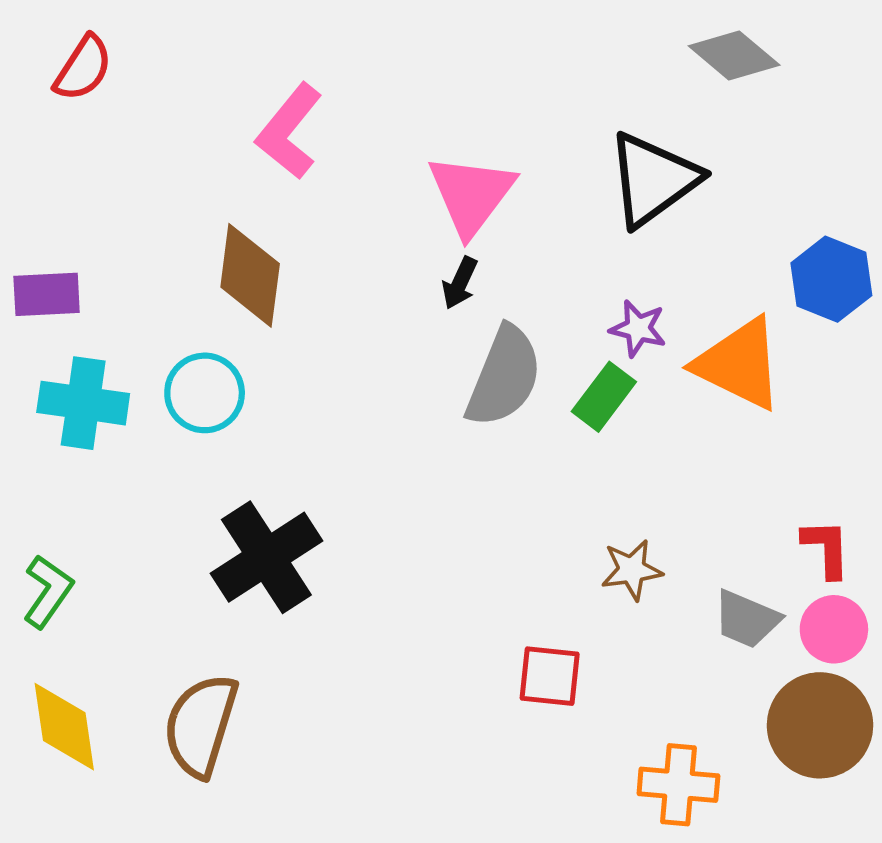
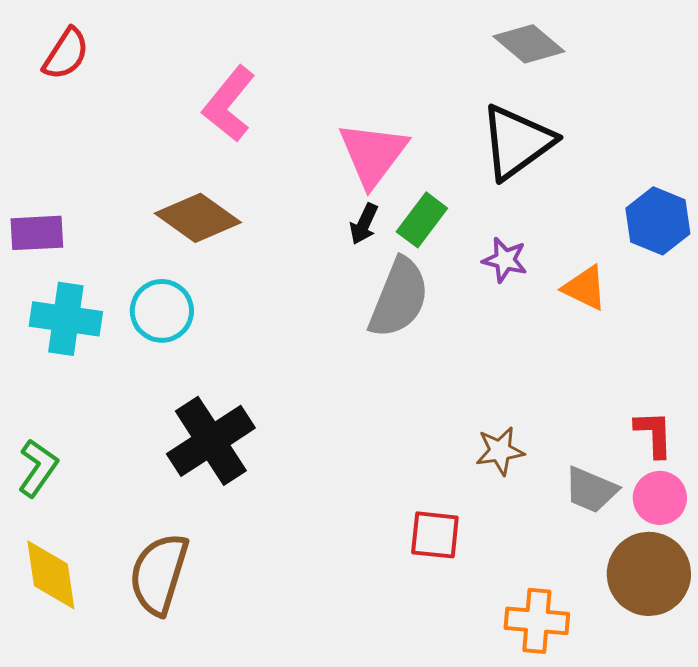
gray diamond: (734, 56) -> (529, 44), moved
brown diamond: (250, 275) -> (198, 218), turned -62
orange triangle: (739, 364) -> (585, 288), size x0.6
green rectangle: (604, 397) -> (422, 220), moved

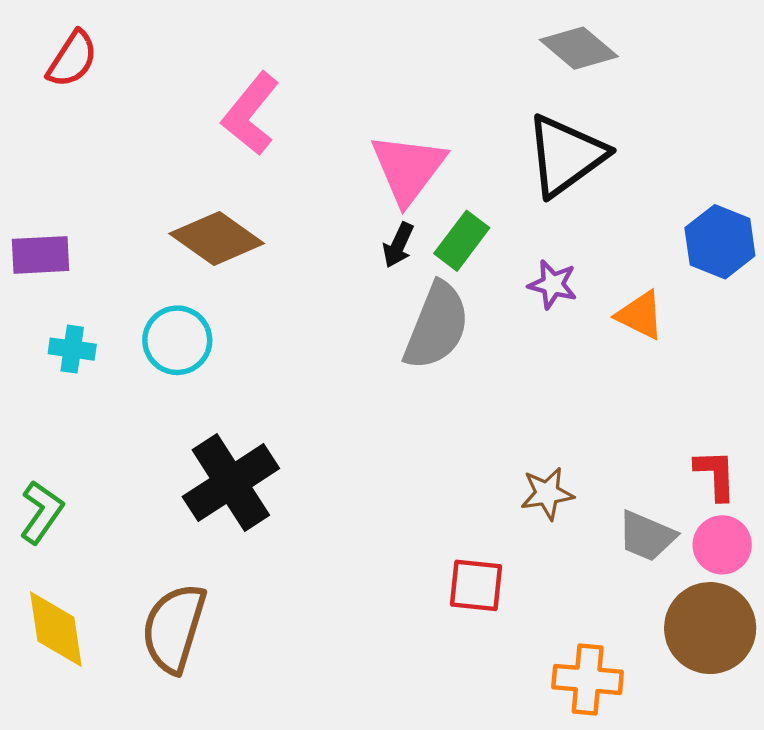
cyan cross: (66, 319) -> (72, 349), size x0.6

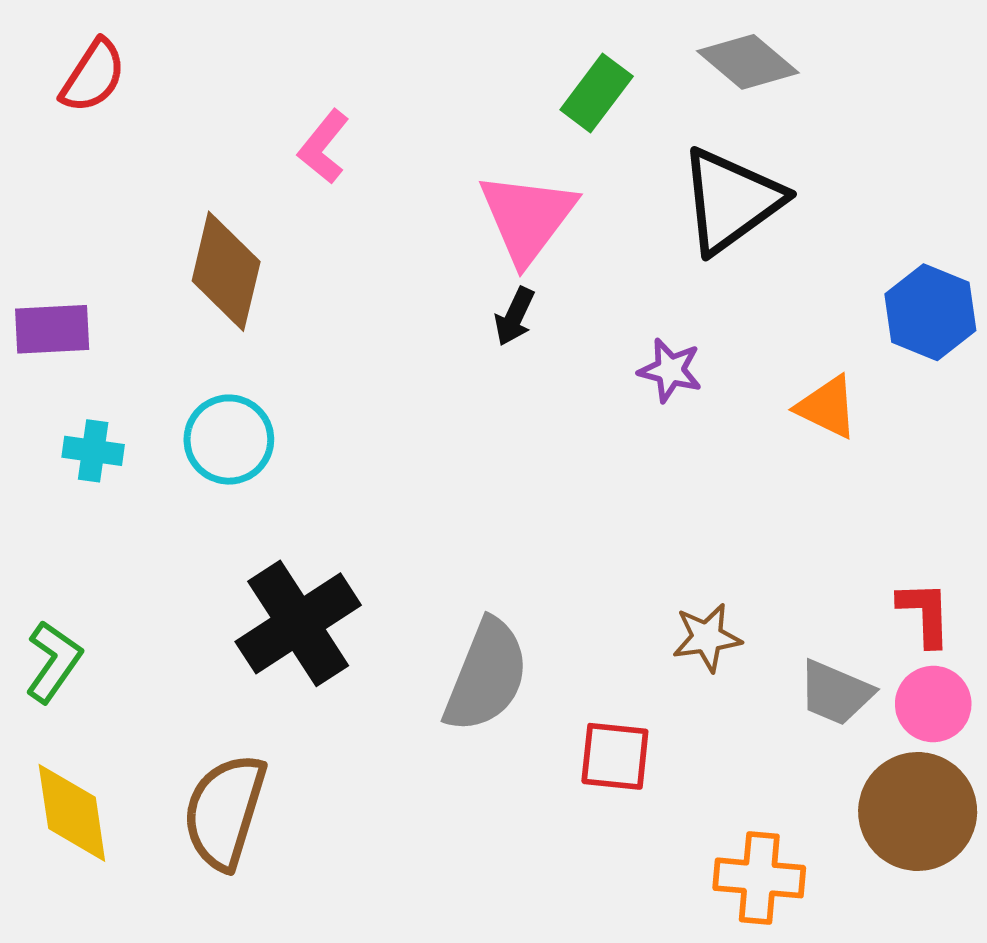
pink L-shape: (251, 114) -> (324, 147), size x0.7
brown diamond: (217, 239) -> (226, 271), moved, turned 68
green rectangle: (462, 241) -> (597, 93), moved
purple star: (553, 284) -> (670, 370), moved
gray semicircle: (437, 326) -> (486, 676), moved

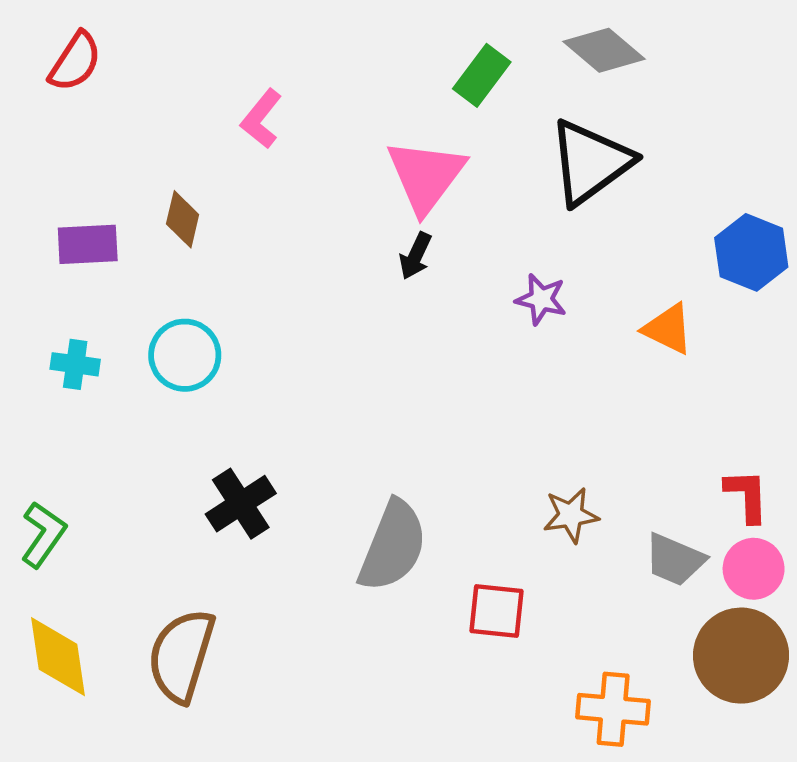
brown diamond: (226, 271) -> (183, 219), size x0.6
purple rectangle: (52, 329) -> (88, 244), moved
black cross: (298, 623) -> (241, 504), size x0.7

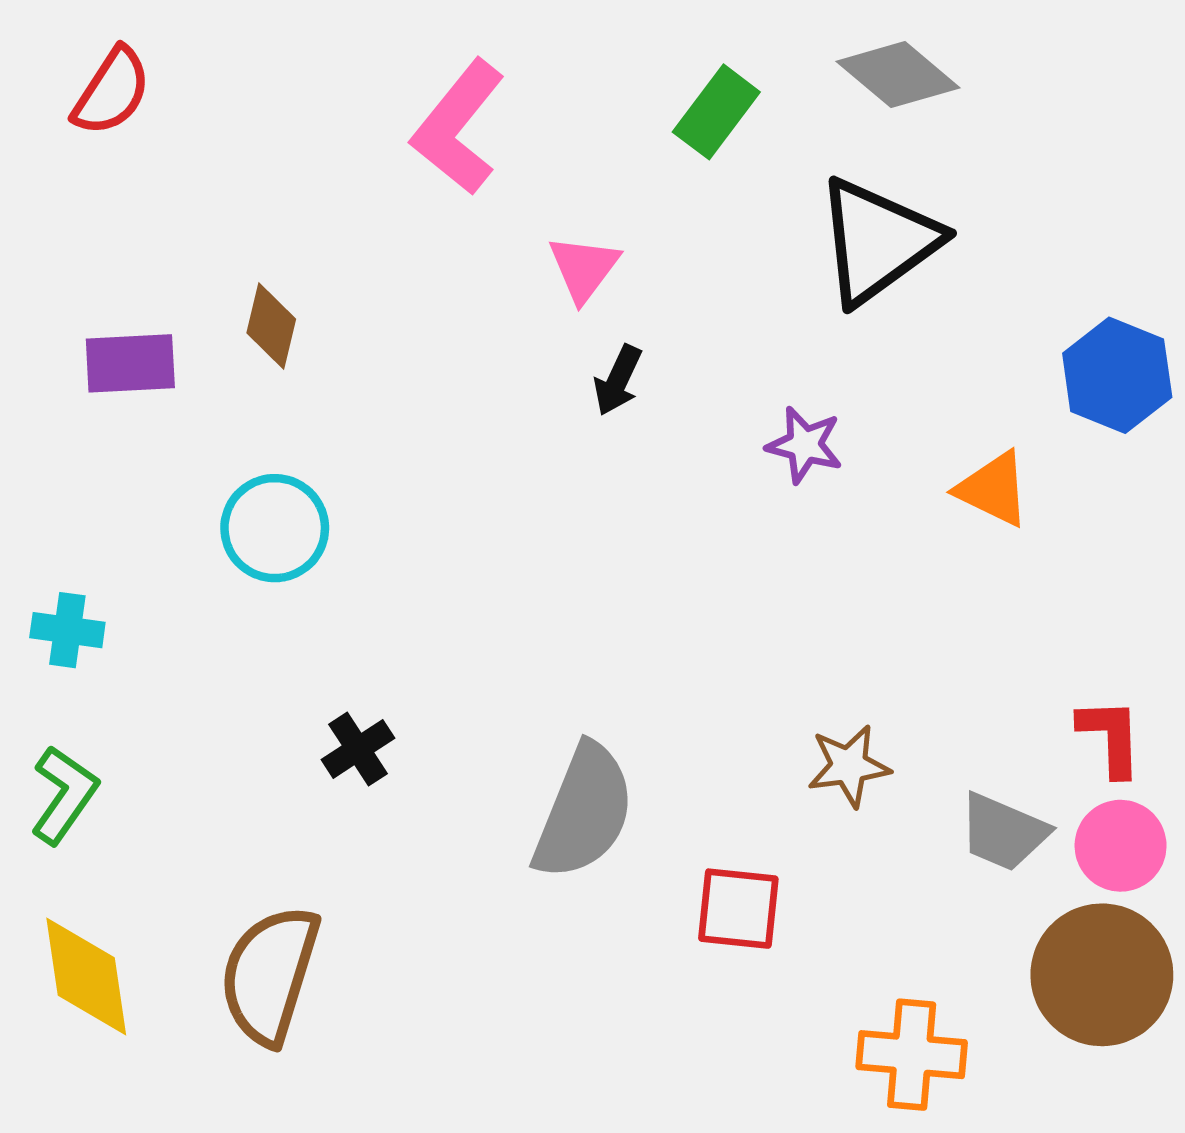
pink L-shape: (261, 119) -> (458, 127), moved, size x1.5
pink triangle: (426, 176) -> (584, 268), moved, size x0.6
cyan cross: (75, 364) -> (67, 630), moved
black cross: (241, 504) -> (358, 749), size x0.7

